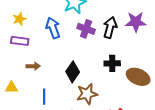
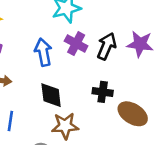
blue arrow: (53, 28) -> (43, 52), moved
black diamond: (73, 72) -> (51, 95), turned -50

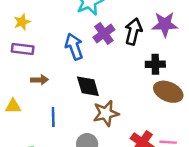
purple cross: (76, 44) -> (104, 33), turned 35
black cross: (103, 92) -> (155, 64), moved

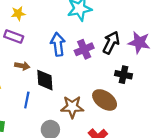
purple cross: (104, 33) -> (84, 49), moved
black diamond: (88, 86) -> (45, 80), moved
brown ellipse: (168, 92) -> (105, 100), moved

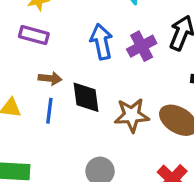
blue line: (27, 100) -> (49, 111), moved
brown star: (72, 107) -> (132, 115), moved

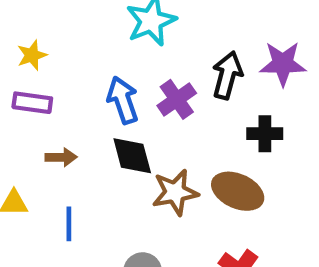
black diamond: (86, 97) -> (132, 156), moved
blue line: (49, 111) -> (69, 224), moved

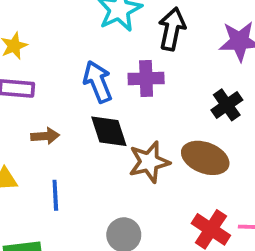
black arrow: (227, 75) -> (172, 29), moved
purple cross: (177, 99) -> (146, 78), turned 36
black cross: (265, 134) -> (227, 105), turned -32

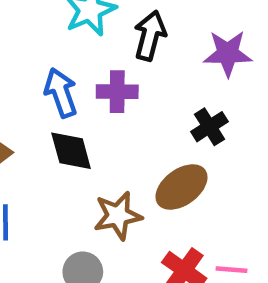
brown ellipse: (205, 158) -> (181, 187), turned -60
brown star: (149, 162) -> (118, 216), moved

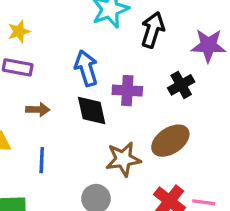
purple cross: (117, 92) -> (127, 91), moved
black cross: (209, 127) -> (181, 85), moved

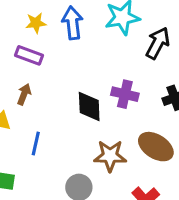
blue arrow: (86, 68) -> (73, 23), moved
brown arrow: (38, 110) -> (24, 94), moved, turned -80
brown ellipse: (170, 141) -> (156, 147), turned 56

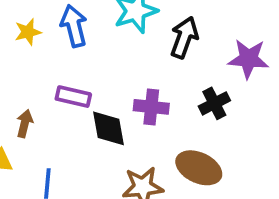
purple rectangle: (29, 55) -> (73, 97), moved

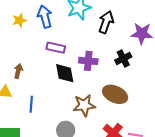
purple rectangle: (73, 97) -> (56, 48), moved

